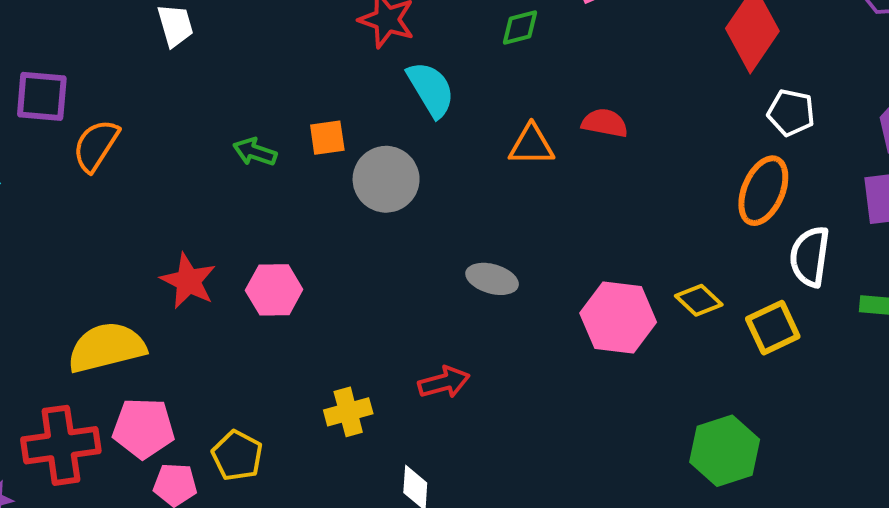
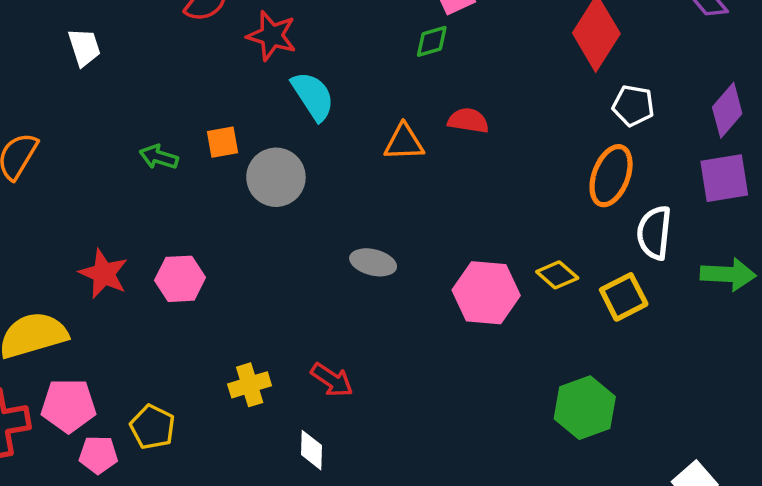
green diamond: (520, 28) -> (432, 41), moved
red arrow: (444, 382) -> (332, 380), moved, turned 51

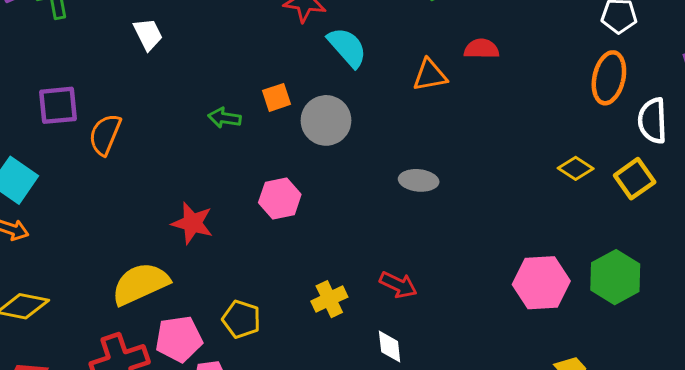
pink hexagon: (180, 279) -> (280, 199), moved
pink hexagon: (486, 293) -> (541, 283), moved
yellow pentagon: (153, 427) -> (241, 319), moved

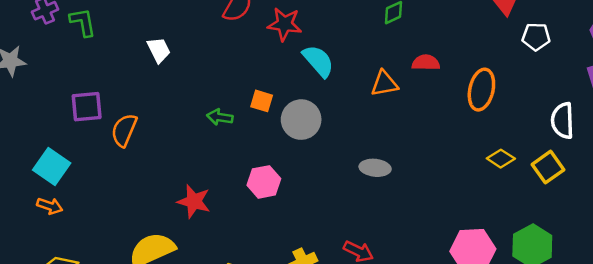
orange ellipse: (609, 78) -> (481, 90), moved
orange square: (277, 97) -> (262, 101), turned 35

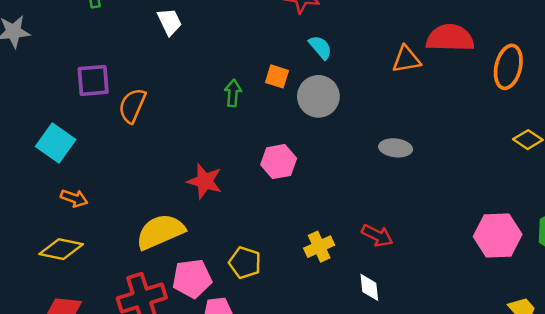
cyan semicircle: (318, 61) -> (320, 47), moved, size x0.7
red semicircle: (426, 63) -> (450, 38), size x1.6
green arrow: (220, 117) -> (233, 93), turned 85
orange arrow: (50, 206) -> (74, 198), moved

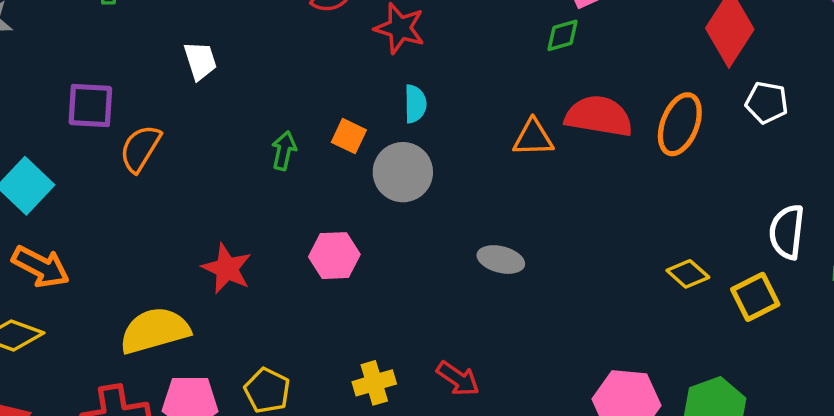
white trapezoid: (170, 22) -> (200, 61), moved
cyan semicircle: (320, 47) -> (415, 104), turned 32
orange ellipse: (508, 67) -> (680, 124), moved
orange arrow: (74, 198) -> (41, 267), size x1.5

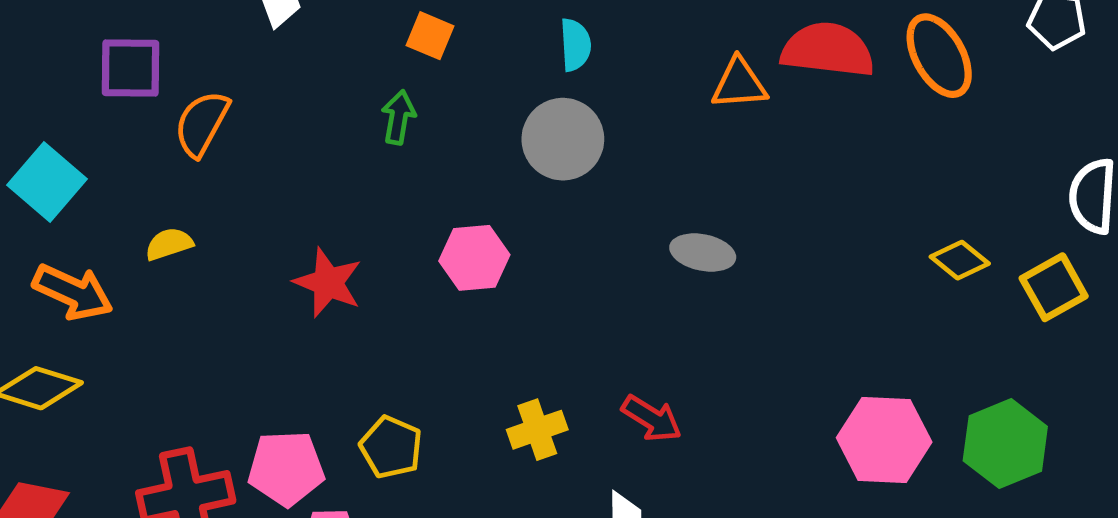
orange ellipse: (680, 124) -> (939, 56), turned -48
orange square: (349, 136) -> (430, 36), moved
yellow semicircle: (155, 330) -> (169, 244), moved, size x0.5

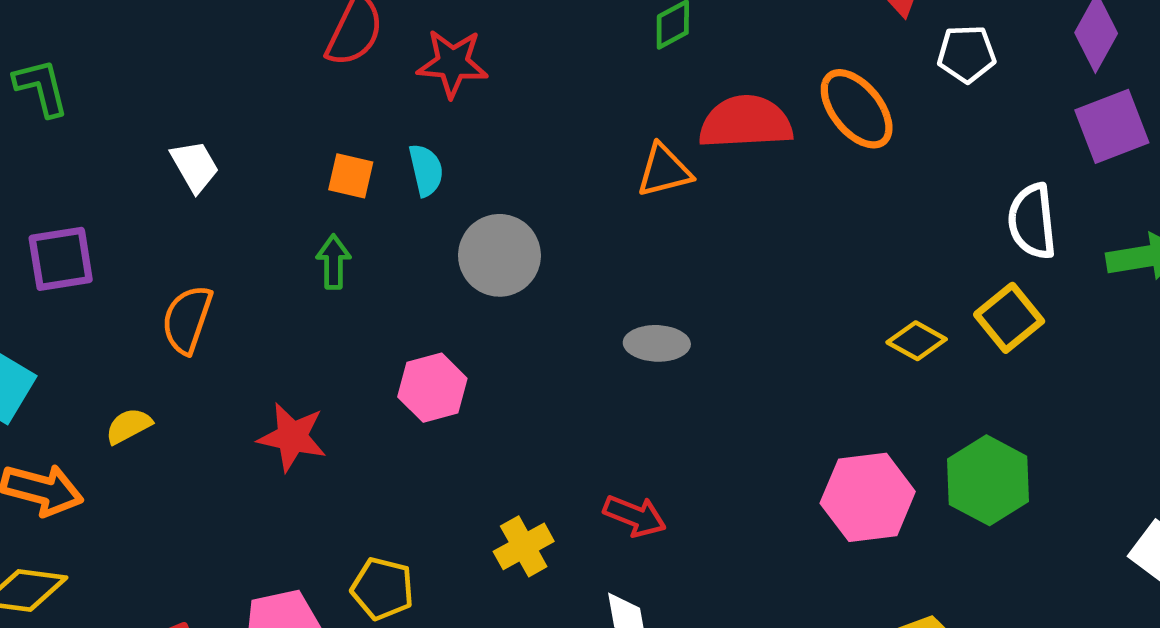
cyan semicircle: (575, 45) -> (426, 170), moved
orange semicircle: (202, 124) -> (187, 319), moved
yellow diamond: (960, 260) -> (917, 341), moved

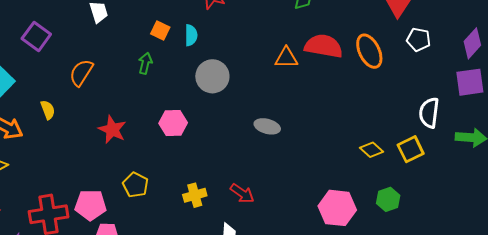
purple square: (61, 259) -> (36, 36), turned 32
yellow semicircle: (129, 426) -> (48, 110), turned 84
green hexagon: (988, 480) -> (388, 199), moved, size x0.7
yellow pentagon: (382, 589) -> (135, 185), moved

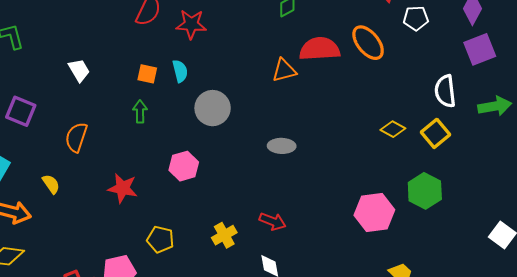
yellow diamond: (372, 150) -> (393, 129), moved
green hexagon: (388, 199) -> (425, 191), size x1.4

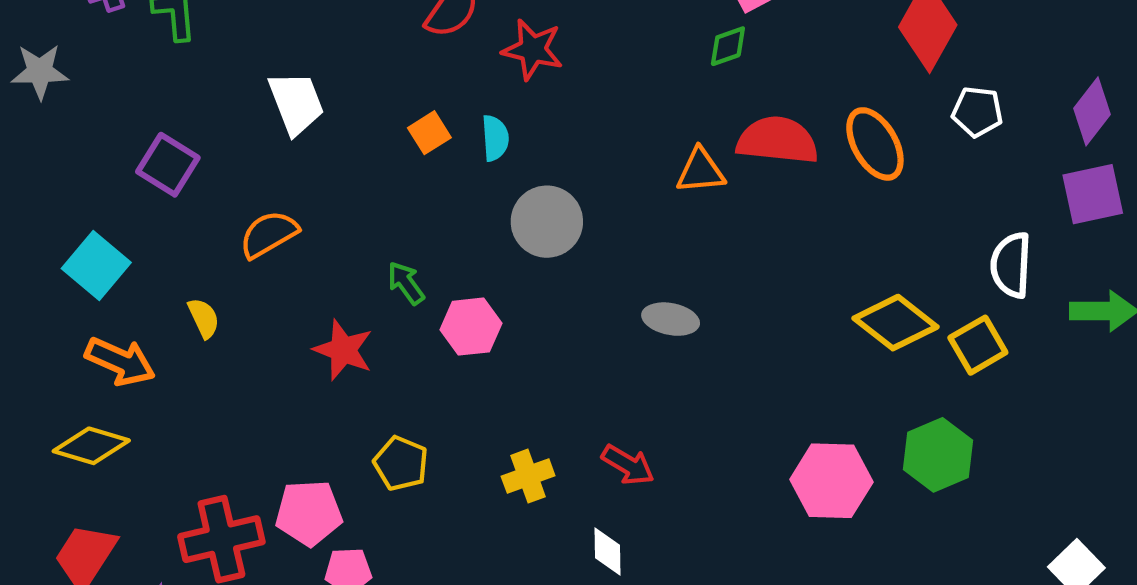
white trapezoid: (79, 70) -> (296, 103), size x1.4
orange square: (147, 74) -> (429, 133), turned 36
green arrow: (140, 111) -> (406, 283), moved, turned -45
yellow diamond: (393, 129) -> (896, 323), size x1.6
orange semicircle: (76, 137) -> (269, 234), turned 32

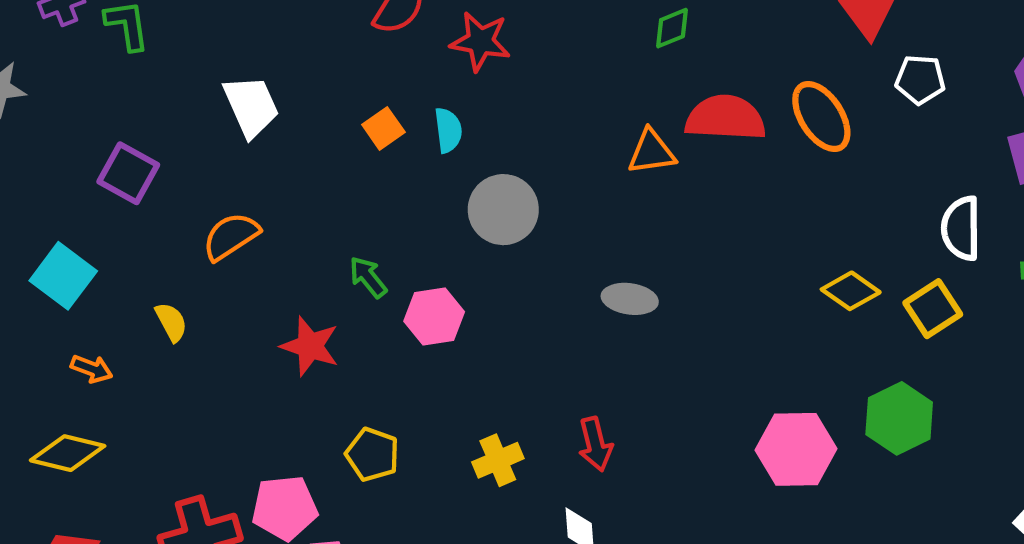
yellow diamond: (896, 323) -> (851, 291), size x0.7
orange arrow: (120, 361) -> (92, 369), size x0.6
red arrow: (628, 465) -> (595, 444), turned 48

